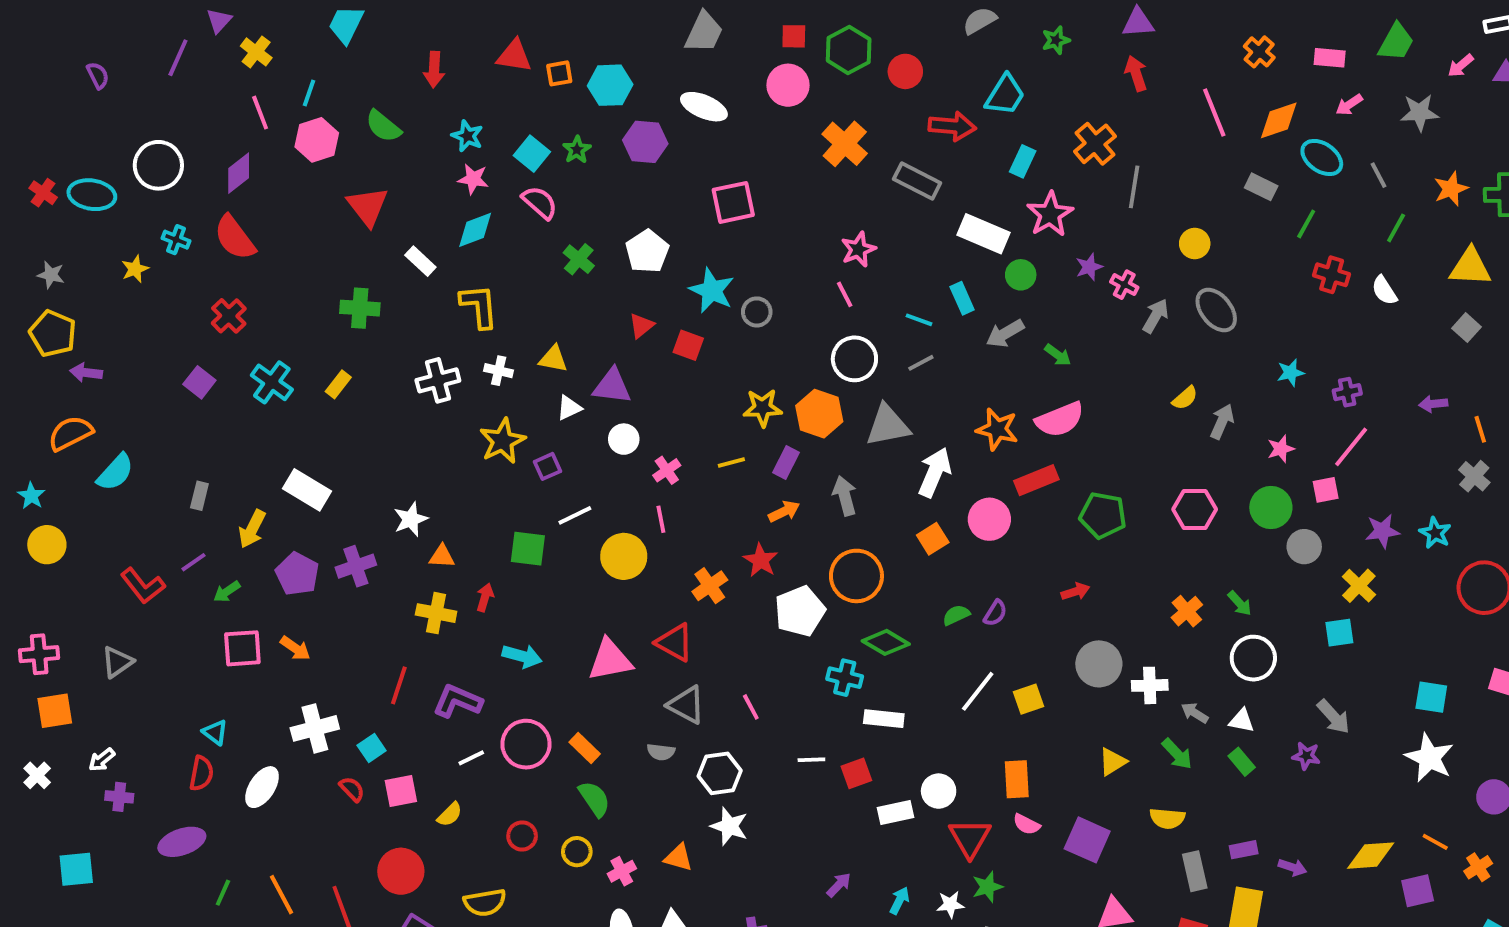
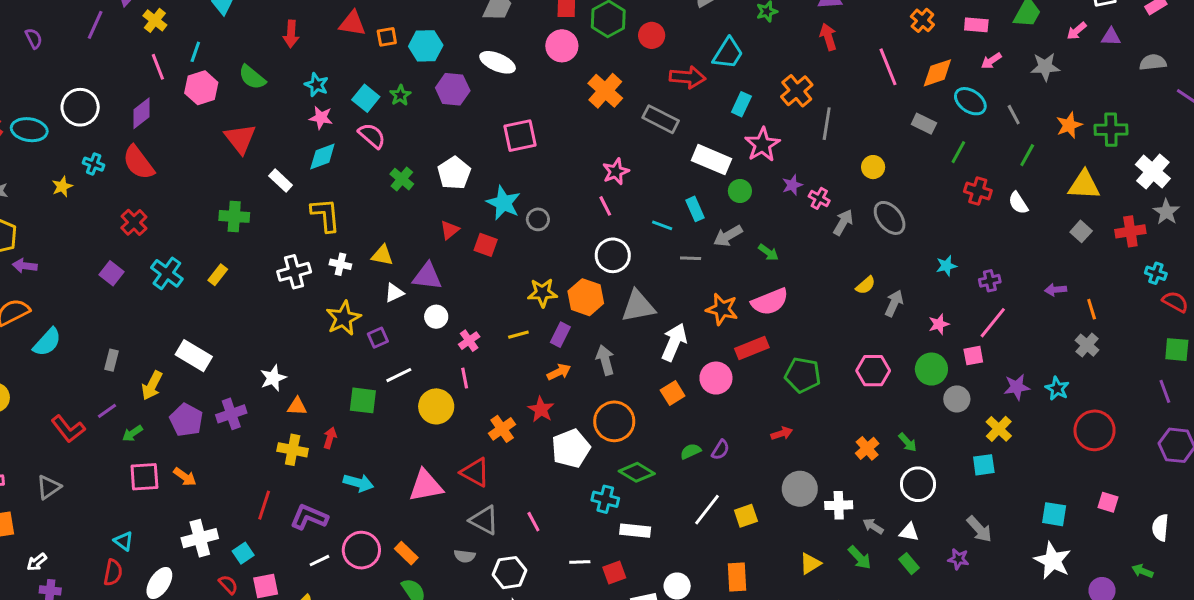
gray line: (921, 363) -> (691, 258), moved, turned 30

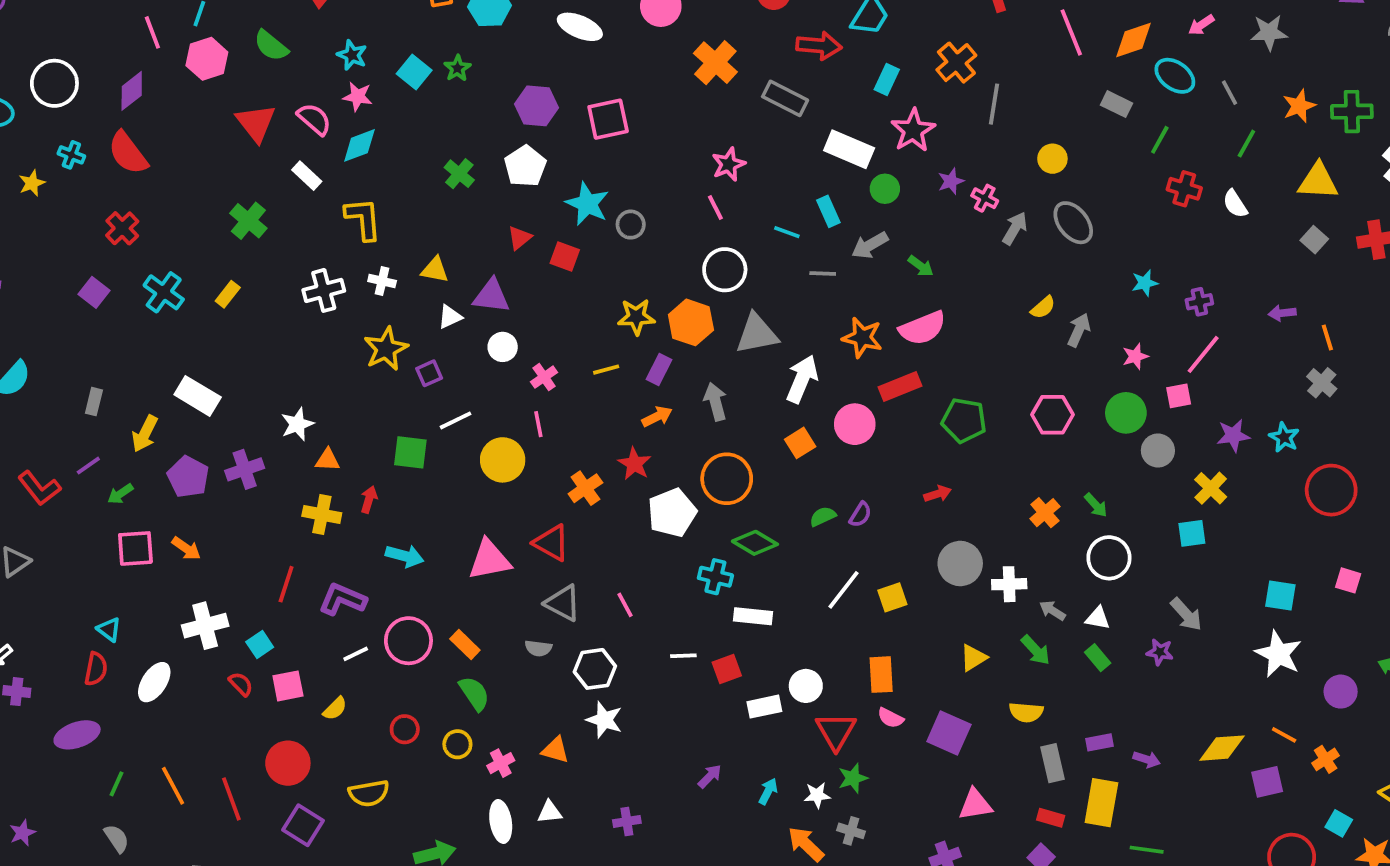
purple hexagon: (453, 89) -> (536, 106), moved
pink semicircle: (372, 136) -> (314, 119), moved
green cross: (234, 216) -> (248, 221), turned 36

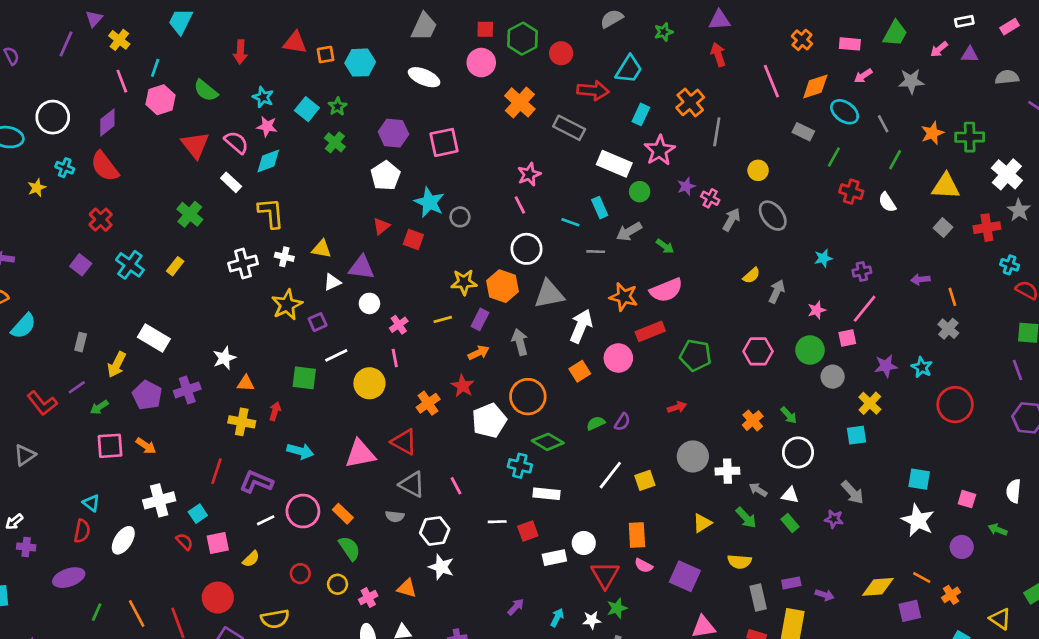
green cross: (459, 174) -> (335, 142), moved
pink square: (1348, 580) -> (967, 499), moved

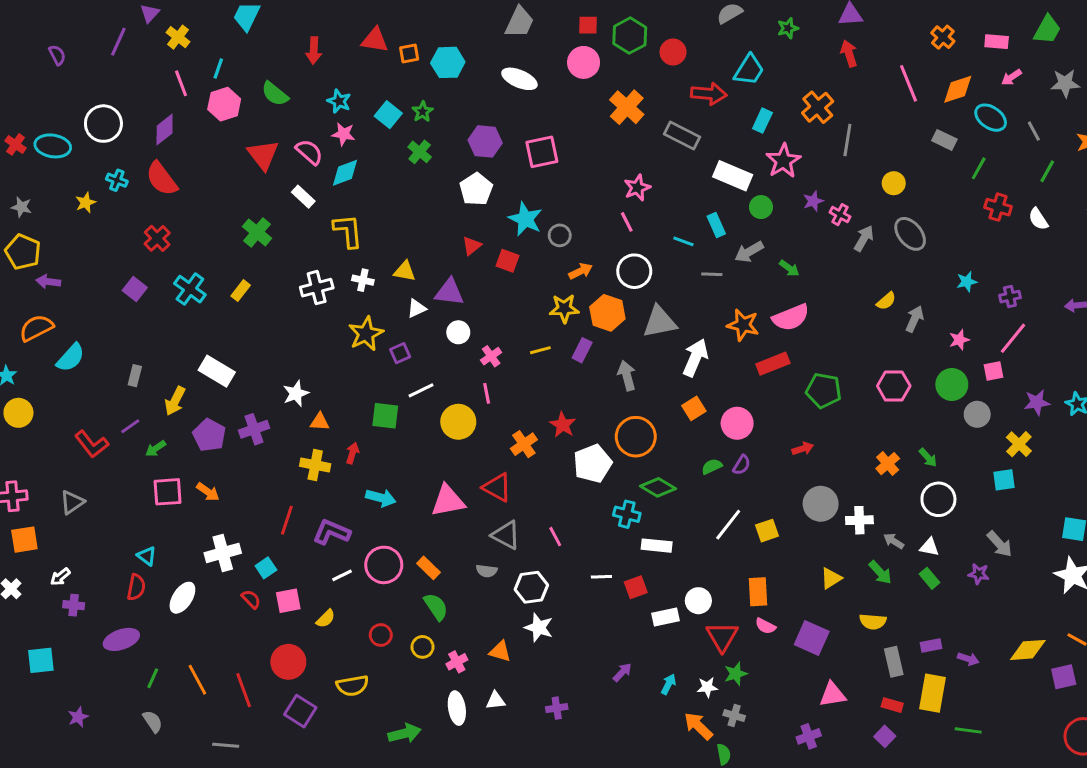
orange arrow: (479, 353) -> (581, 271), moved
pink circle: (618, 358) -> (737, 423), moved

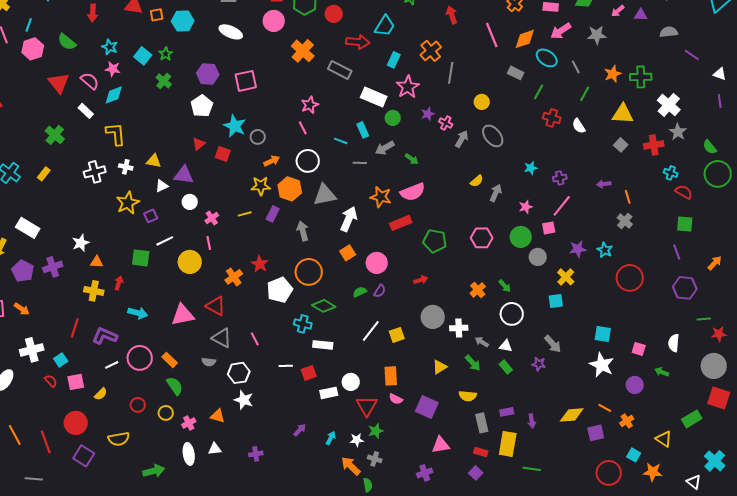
pink arrow: (1011, 77) -> (561, 31), size x1.5
purple arrow: (968, 659) -> (532, 421), turned 64

